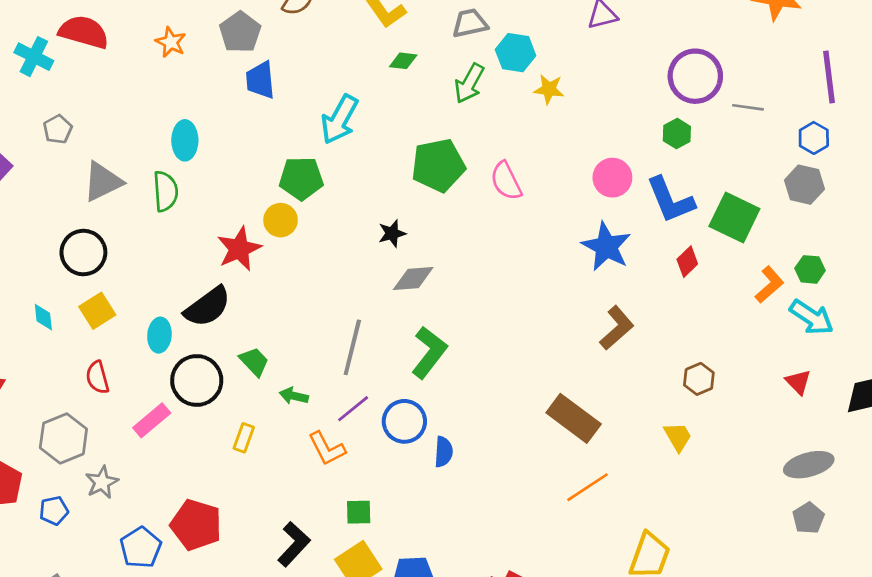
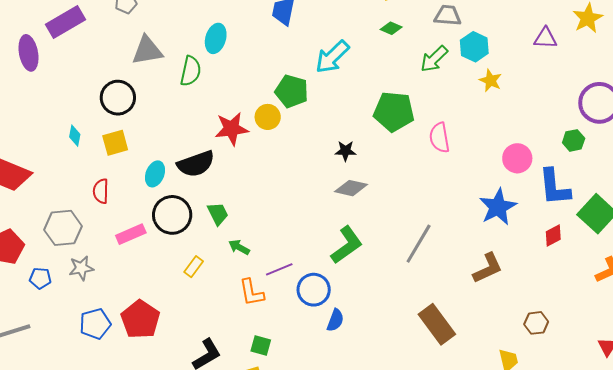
gray line: (352, 347) -> (419, 244), moved

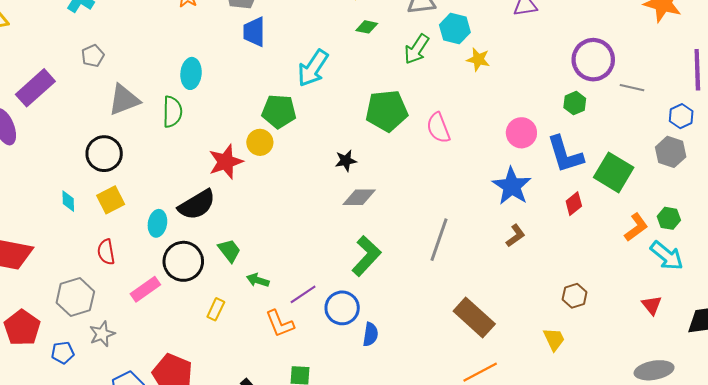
brown L-shape: (488, 268) -> (515, 236), moved, size x0.7

